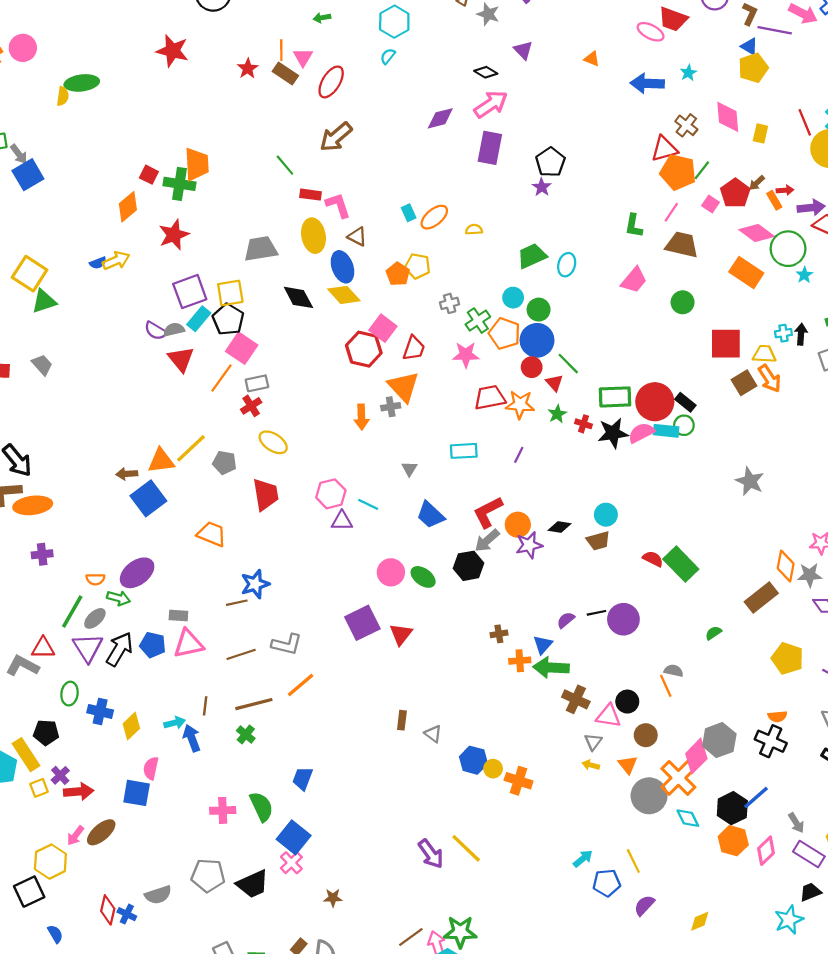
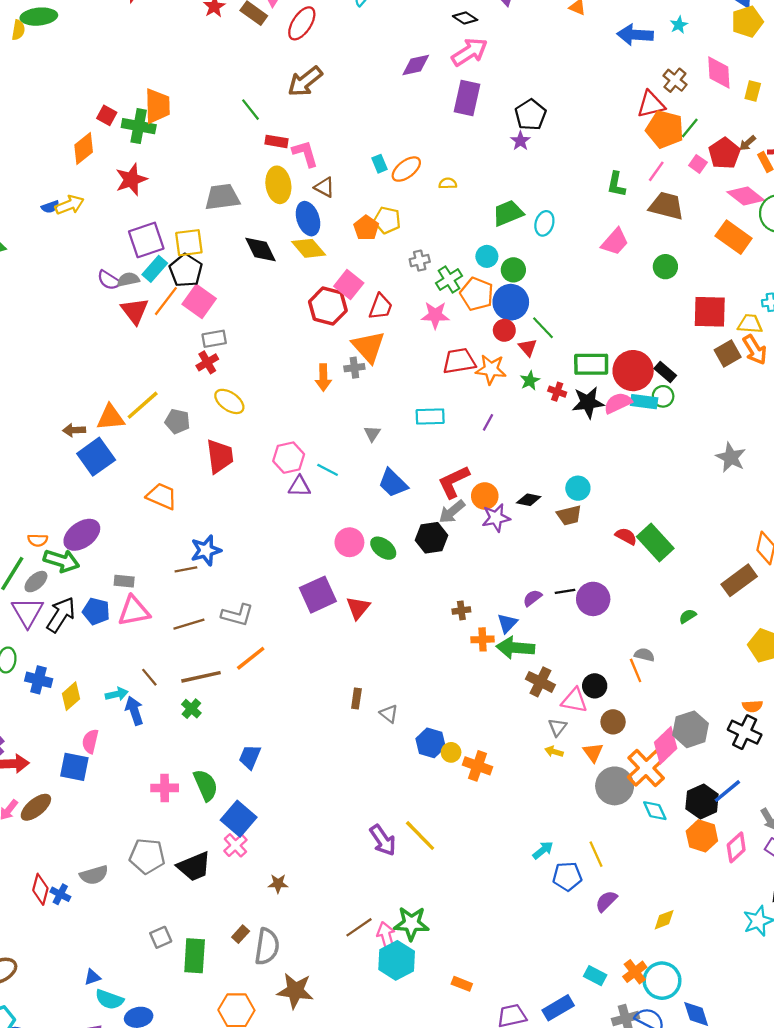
orange line: (221, 378) -> (166, 301), moved
green arrow: (118, 598) -> (61, 561), size x1.4
brown line: (205, 706) -> (149, 677), turned -48

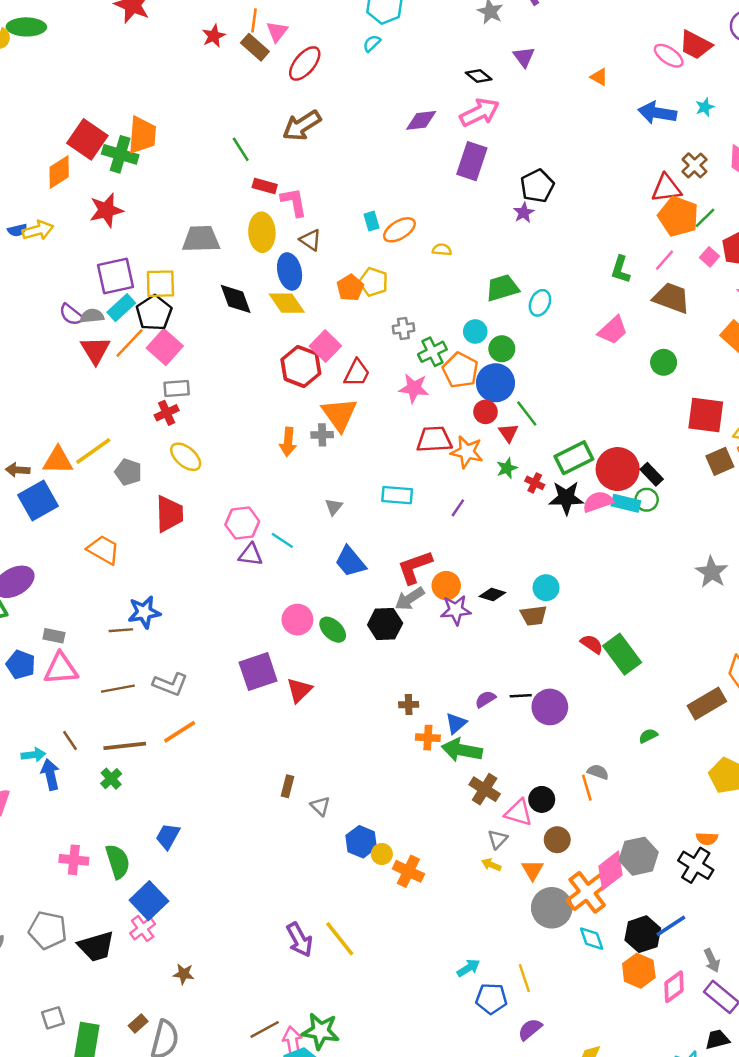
red square: (107, 115) -> (87, 139), size x1.8
green rectangle: (591, 364) -> (574, 458), turned -32

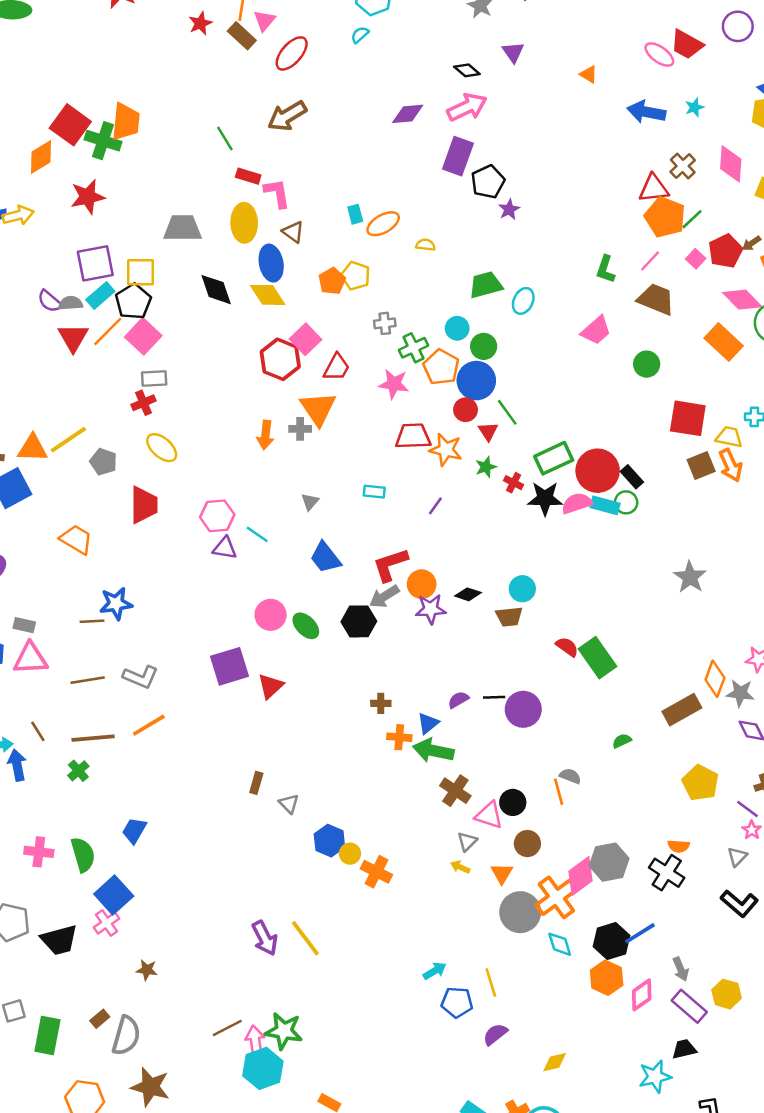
black pentagon: (537, 186) -> (488, 182), moved
cyan rectangle: (397, 495) -> (374, 492), size x0.7

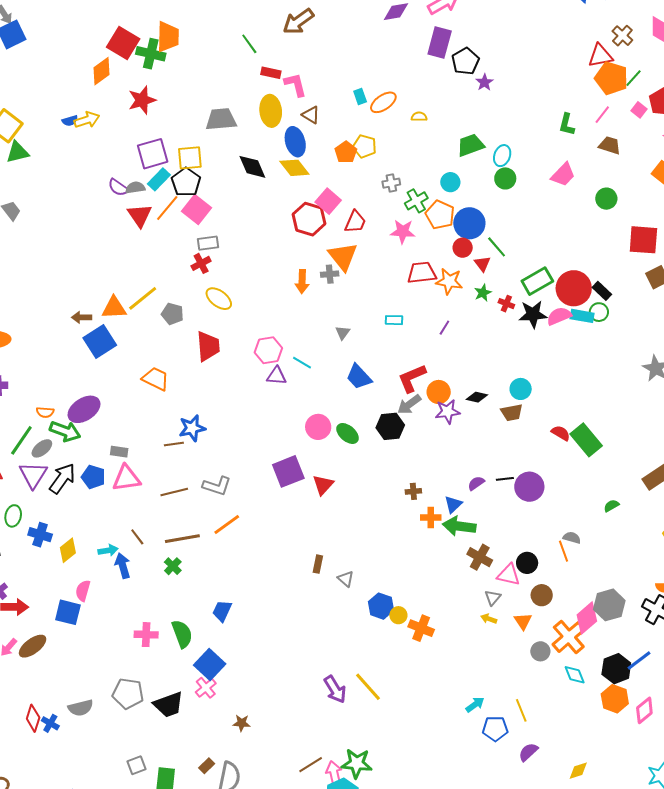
brown trapezoid: (656, 299) -> (610, 145), size x0.7
green circle: (484, 346) -> (505, 178), moved
gray circle: (520, 912) -> (540, 651), size x0.6

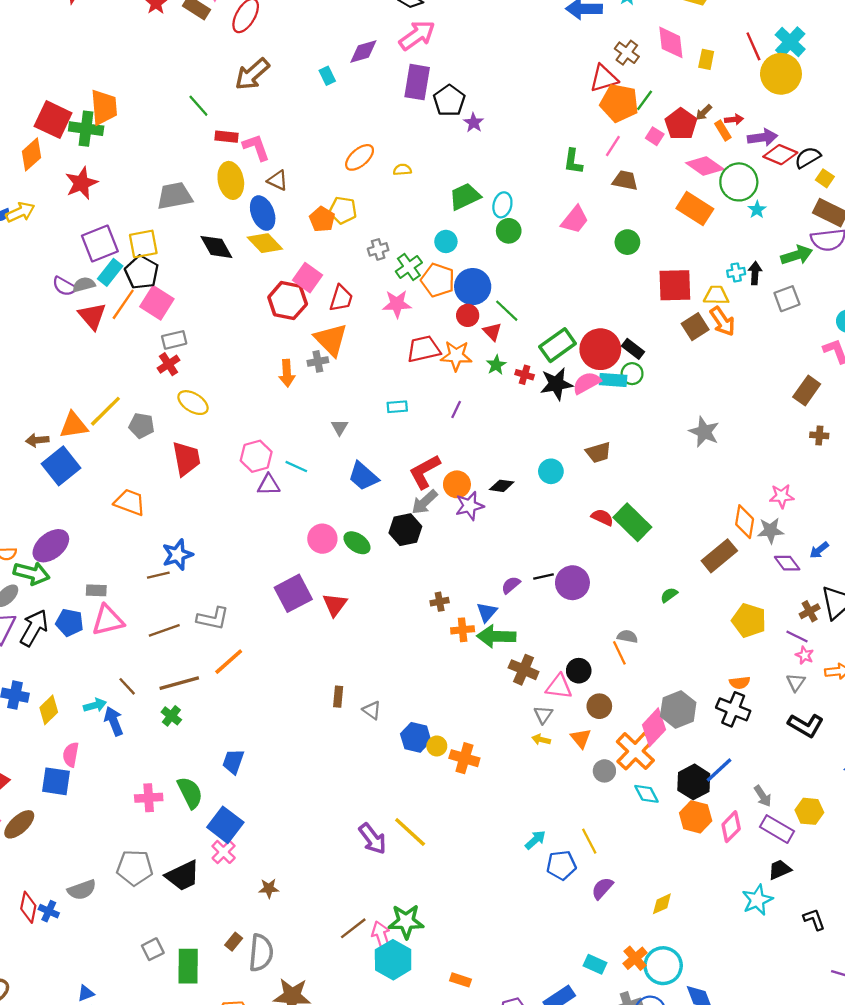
cyan rectangle: (360, 96) -> (327, 76), moved
brown trapezoid: (512, 412) -> (598, 452), moved

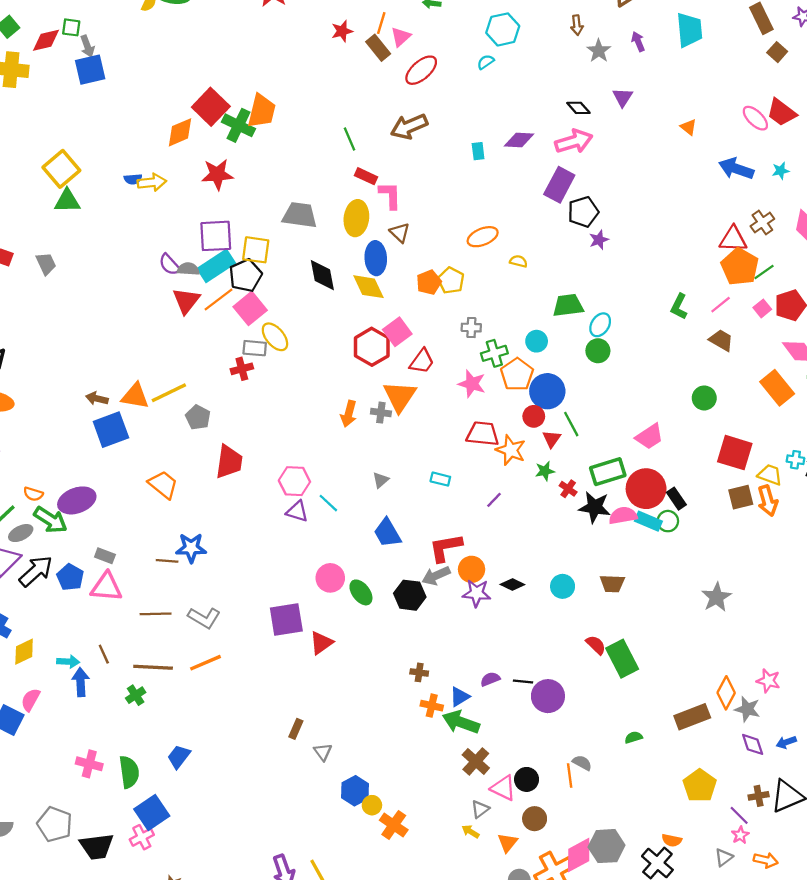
pink trapezoid: (575, 220) -> (649, 437), moved
cyan rectangle: (110, 272) -> (216, 266), size x1.4
yellow ellipse: (193, 403) -> (275, 337), moved

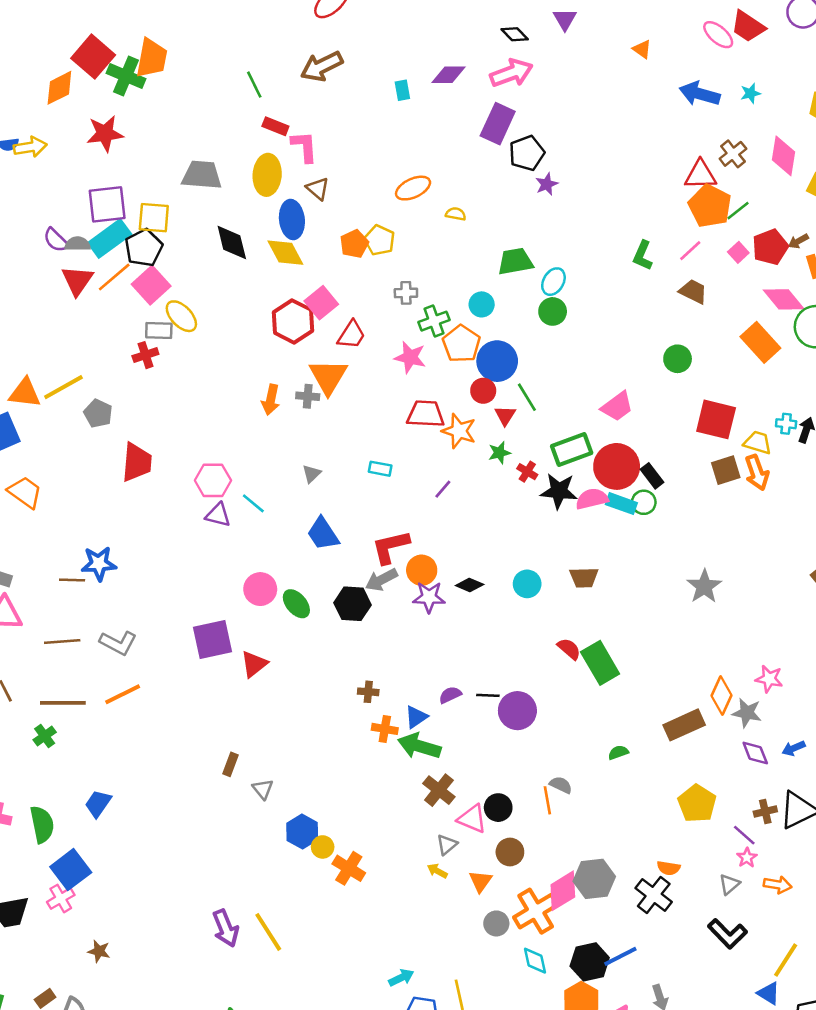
orange trapezoid: (163, 485) -> (25, 492), moved

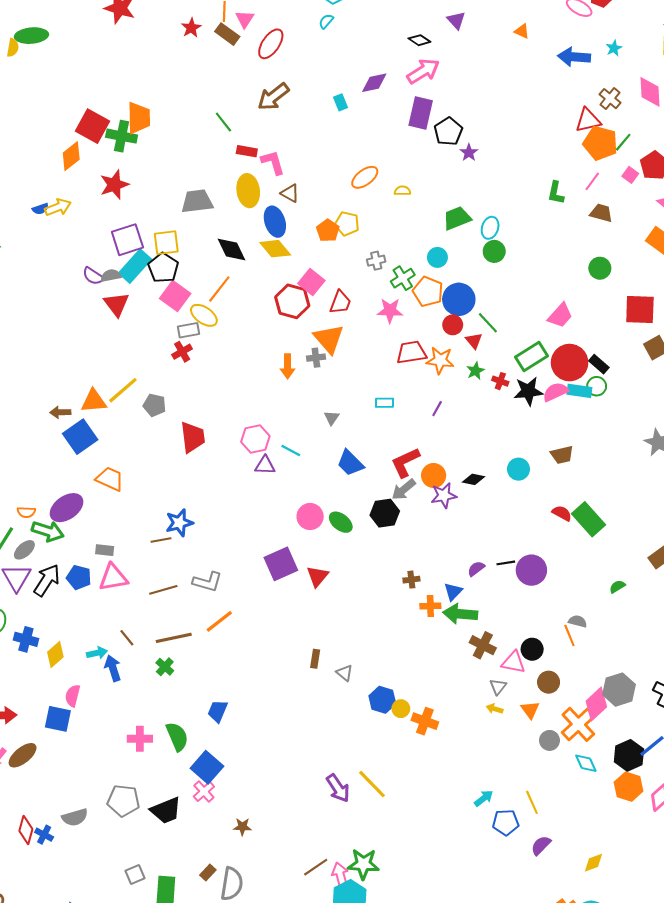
orange line: (114, 277) -> (219, 289), moved

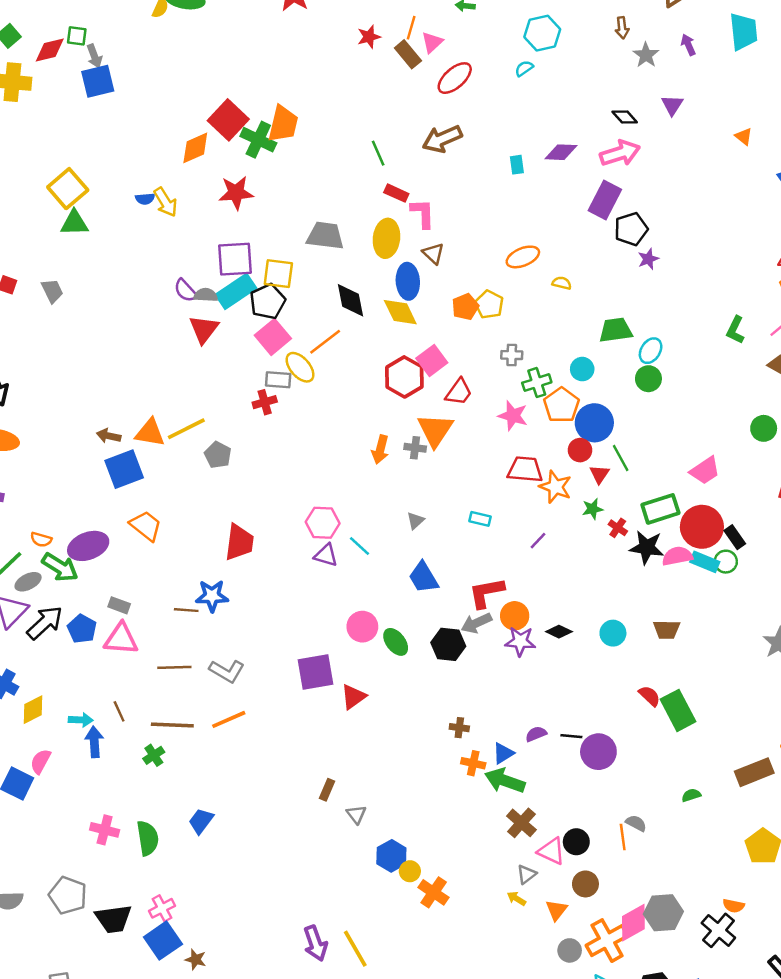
yellow arrow: (58, 207) -> (165, 202), turned 65
red trapezoid: (193, 437) -> (239, 542), moved
blue square: (207, 767) -> (163, 941), moved

